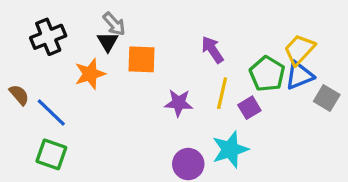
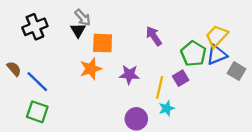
orange star: (90, 74) -> (91, 69), moved
yellow line: (222, 93) -> (160, 87), moved
cyan star: (230, 150) -> (167, 108), size x0.6

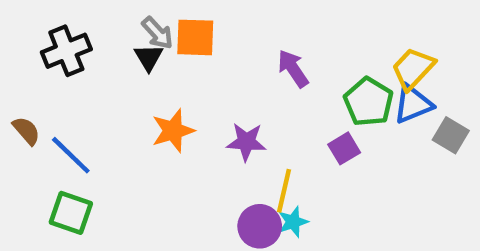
orange square: (103, 43) -> (195, 37), moved
yellow line: (160, 87) -> (284, 191), moved
cyan star: (167, 108) -> (293, 222), moved

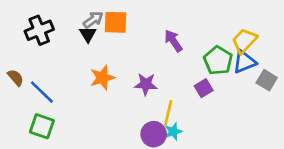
gray arrow: (157, 33) -> (93, 20), turned -84

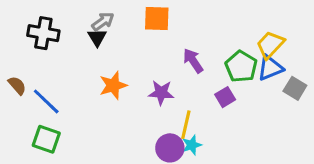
orange square: (115, 22) -> (157, 19), moved
black cross: (39, 30) -> (43, 33), turned 32
purple arrow: (173, 41) -> (193, 61), moved

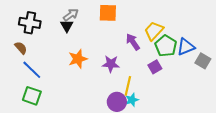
yellow trapezoid: (270, 45) -> (154, 31), moved
brown semicircle: (17, 85) -> (21, 48), moved

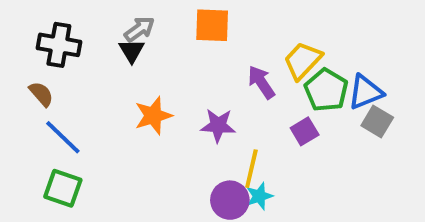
gray square: (203, 61) -> (377, 122), moved

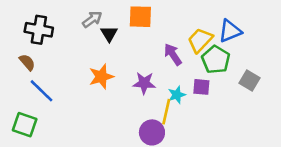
black triangle: (132, 51) -> (109, 34), moved
blue triangle: (365, 92) -> (230, 31), moved
purple square: (305, 131) -> (201, 87), turned 36
green square: (63, 188) -> (25, 125), moved
cyan star: (259, 196) -> (177, 95), moved

